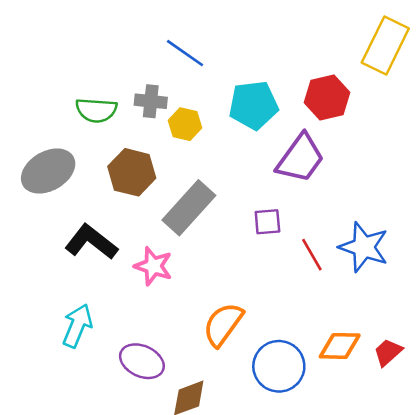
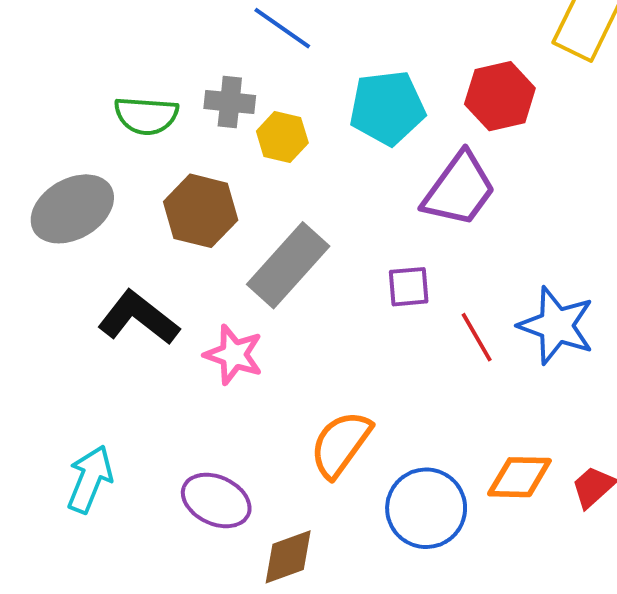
cyan arrow: (77, 326) -> (90, 479), moved

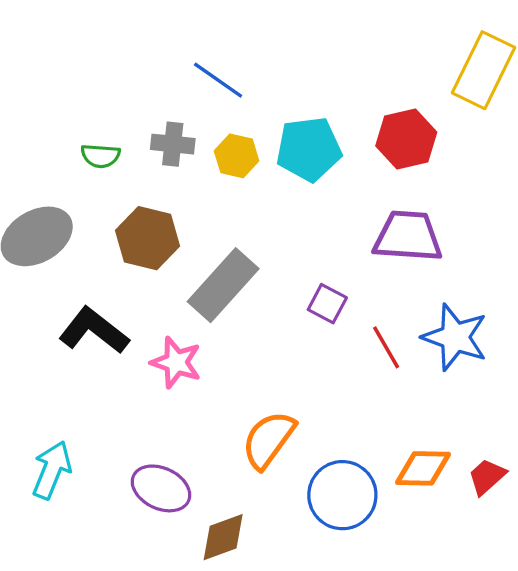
green semicircle: (146, 116) -> (101, 156), size x0.7
yellow hexagon: (282, 137) -> (237, 156), moved
purple trapezoid: (459, 189) -> (408, 236), moved, turned -122
purple square: (409, 287) -> (327, 304), turned 33

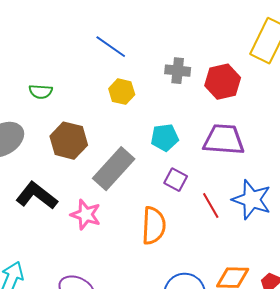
gray cross: (173, 144) -> (178, 71), moved
cyan pentagon: (309, 149) -> (165, 138), moved, size x0.7
orange semicircle: (268, 440) -> (154, 226), moved, turned 147

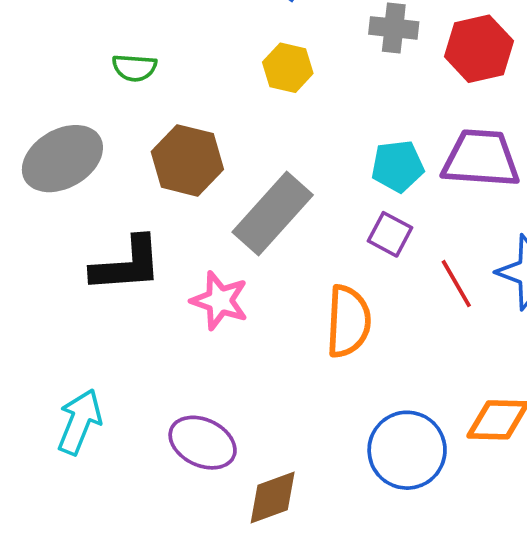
cyan pentagon: (165, 138) -> (398, 166), moved
black L-shape: (37, 196) -> (127, 265), turned 138

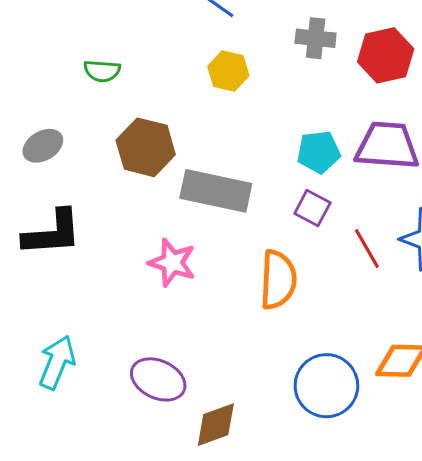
gray ellipse: (62, 159) -> (43, 146), size x0.6
gray rectangle: (273, 214) -> (216, 191), turned 60
black L-shape: (127, 265) -> (52, 233), moved

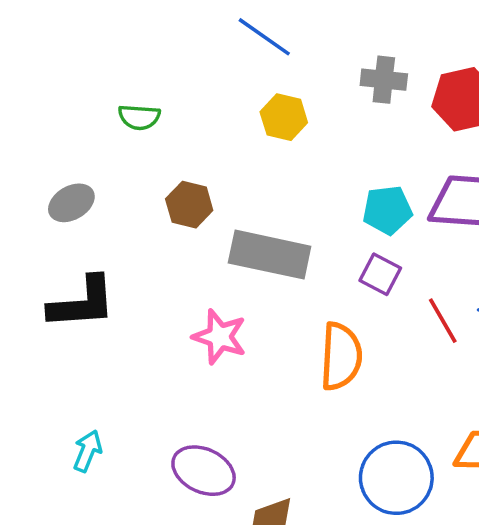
brown hexagon: (146, 147) -> (189, 205), size x0.7
cyan arrow: (57, 362) -> (87, 451), size x0.7

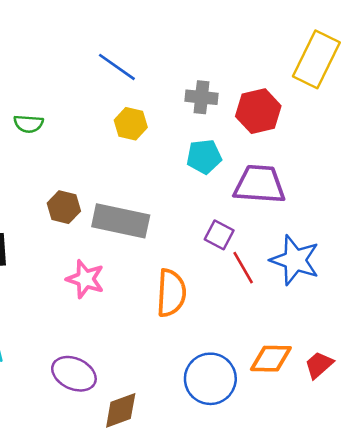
brown hexagon: (189, 205) -> (64, 207), moved
cyan pentagon: (387, 210) -> (204, 157), moved
purple square: (380, 274) -> (219, 235), moved

